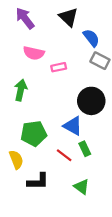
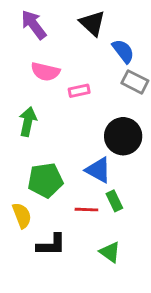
red line: (64, 155) -> (86, 210), turned -35

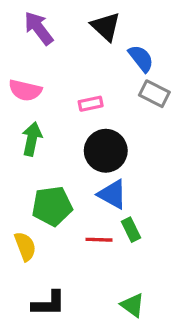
pink semicircle: (45, 72) -> (25, 90), moved
black circle: (123, 136) -> (106, 151), moved
black L-shape: (51, 245) -> (49, 303), moved
green triangle: (110, 252) -> (133, 305), moved

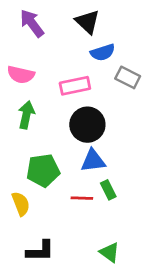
blue semicircle: (141, 58) -> (103, 52), moved, turned 110
pink rectangle: (91, 104) -> (75, 86), size x1.5
blue triangle: (112, 194) -> (93, 161), turned -36

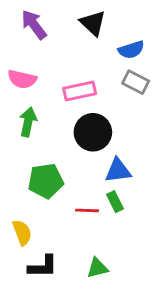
blue semicircle: (103, 52) -> (131, 50), moved
blue triangle: (93, 161) -> (118, 171), moved
yellow semicircle: (21, 204) -> (22, 233), moved
green triangle: (110, 252) -> (97, 268), moved, turned -50

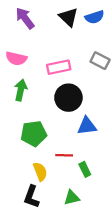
blue semicircle: (131, 50) -> (95, 17), moved
green rectangle: (115, 202) -> (85, 169), moved
yellow semicircle: (22, 233) -> (40, 172), moved
black L-shape: (43, 266) -> (31, 197), turned 110

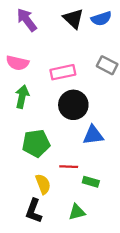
green rectangle: (85, 169) -> (91, 182), turned -48

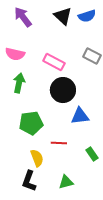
pink rectangle: (63, 72) -> (54, 62), turned 40
green rectangle: (91, 182) -> (92, 154), moved, turned 40

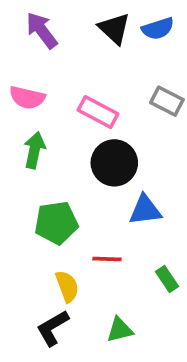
black L-shape: (29, 181) -> (53, 328), turned 40

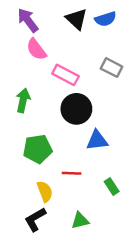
pink semicircle: (27, 98) -> (36, 49), moved, turned 40

